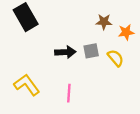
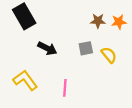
orange star: (126, 32) -> (119, 22), moved
black arrow: (65, 52) -> (47, 48), moved, turned 30

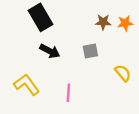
black rectangle: (24, 16) -> (41, 17), moved
yellow semicircle: (109, 55) -> (123, 73), moved

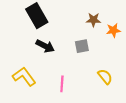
orange star: (125, 23) -> (113, 30), moved
yellow semicircle: (123, 73) -> (105, 77), moved

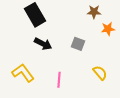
brown star: (93, 20) -> (94, 12), moved
gray square: (82, 46) -> (78, 44), turned 32

